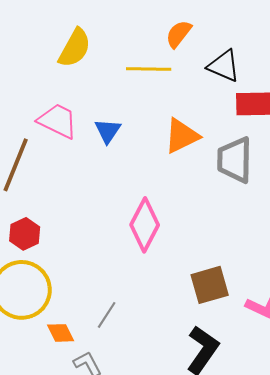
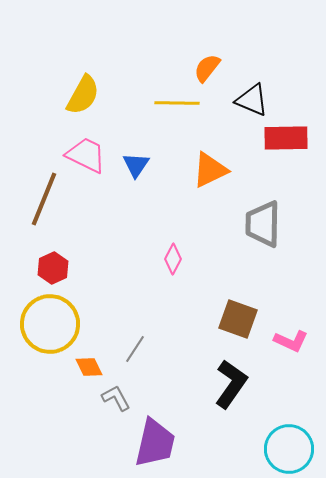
yellow semicircle: (75, 48) -> (83, 95), moved
gray trapezoid: (235, 160) -> (263, 224), moved
pink diamond: (145, 225) -> (173, 259), size x0.6
brown square: (210, 285) -> (238, 319), turned 36

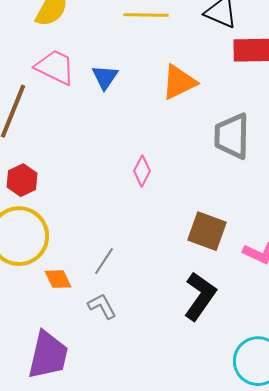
gray L-shape: (116, 398) -> (102, 306), moved
purple trapezoid: (155, 443) -> (48, 355), moved

